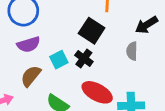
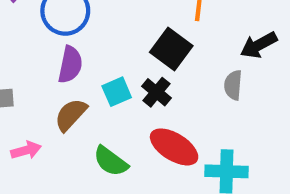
purple semicircle: (29, 44) -> (70, 65), turned -65

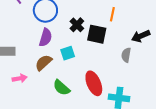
black square: (171, 49) -> (97, 34), turned -30
black cross: (156, 92) -> (77, 25), moved
red ellipse: (174, 147) -> (94, 83), turned 30

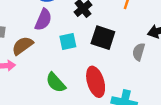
black square: (97, 34) -> (103, 38), moved
brown semicircle: (44, 63) -> (23, 46), moved

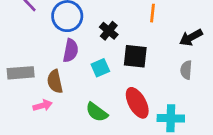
brown semicircle: (23, 46) -> (55, 81), turned -55
gray semicircle: (139, 52) -> (186, 70), moved

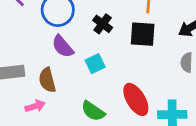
purple semicircle: (71, 51) -> (63, 46), turned 130
black square: (135, 56) -> (143, 34), moved

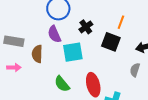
cyan square: (95, 64) -> (73, 52), size x1.5
pink arrow: (35, 106) -> (14, 67), moved

